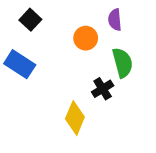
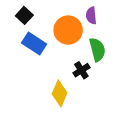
orange circle: (86, 38) -> (68, 30), size x1.5
blue rectangle: (20, 64) -> (34, 43), moved

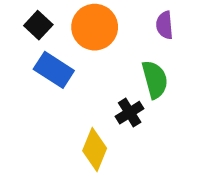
purple semicircle: (91, 15) -> (165, 25), moved
orange circle: (68, 30) -> (95, 27), moved

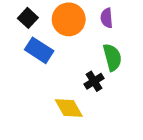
purple semicircle: (165, 25) -> (107, 18), moved
yellow diamond: (95, 149) -> (69, 108), turned -52

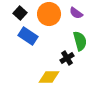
purple semicircle: (107, 18) -> (76, 13), turned -48
yellow diamond: (69, 108) -> (49, 77), turned -60

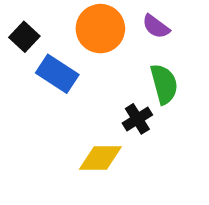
black square: (20, 13) -> (24, 37), moved

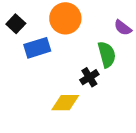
purple semicircle: (156, 27) -> (123, 28), moved
blue rectangle: (57, 74) -> (37, 48), turned -50

